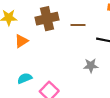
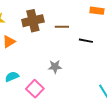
gray star: (91, 66) -> (55, 67), moved

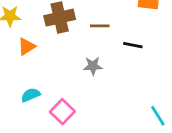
gray star: (55, 67) -> (93, 66), moved

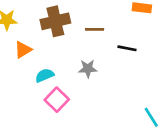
cyan semicircle: (31, 95) -> (45, 75), moved
pink square: (62, 112) -> (57, 100), moved

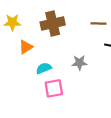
brown line: (95, 29) -> (99, 23), moved
pink square: (57, 100) -> (54, 88), turned 36

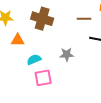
brown cross: (53, 23) -> (42, 19), turned 30
orange triangle: (26, 47) -> (18, 40), turned 32

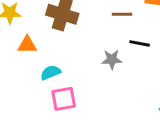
gray star: (67, 54) -> (112, 59), moved

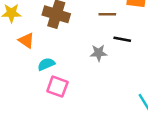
orange triangle: (27, 45) -> (26, 40), turned 35
pink square: (64, 99) -> (57, 87), turned 30

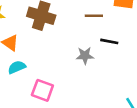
cyan semicircle: (46, 64) -> (17, 67), moved

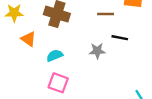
cyan semicircle: (17, 67) -> (55, 56), moved

